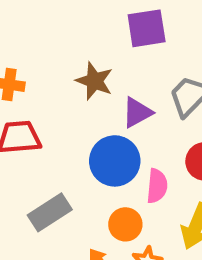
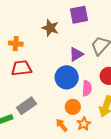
brown star: (94, 81) -> (50, 28), moved
gray rectangle: (50, 212) -> (26, 106), moved

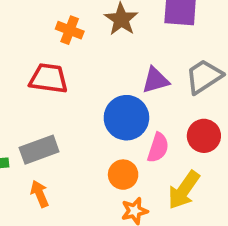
orange cross: (16, 44) -> (70, 30), moved
orange arrow: (62, 125) -> (40, 194), moved

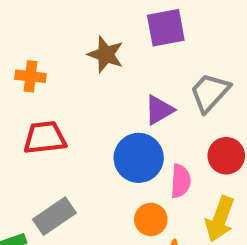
orange cross: (70, 30) -> (30, 76), moved

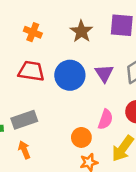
purple triangle: (159, 110) -> (104, 73), turned -48
blue circle: (139, 158) -> (70, 75), moved

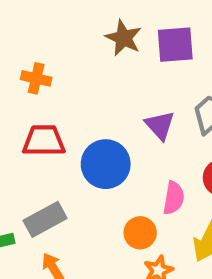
brown star: (81, 31) -> (124, 38), moved
blue circle: (70, 75) -> (106, 164), moved

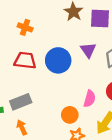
purple triangle: (160, 125) -> (88, 50), moved
blue circle: (106, 164) -> (58, 60), moved

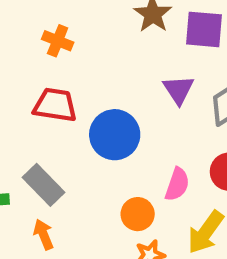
blue circle: (58, 60) -> (115, 135), moved
gray rectangle: (21, 102) -> (43, 185), turned 65

